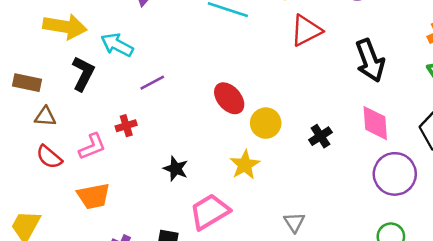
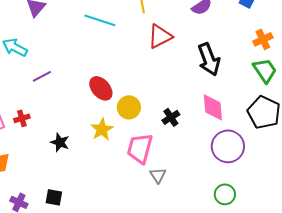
red cross: (126, 126) -> (22, 118), moved
yellow star: (245, 165) -> (102, 129), moved
pink trapezoid: (210, 212) -> (140, 148), moved, turned -44
gray triangle: (294, 222) -> (158, 175), moved

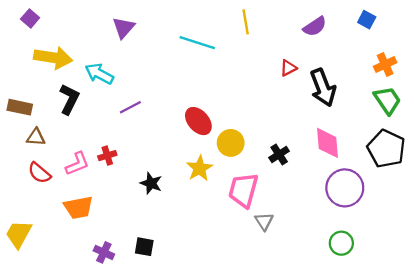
red triangle: (160, 36) -> (288, 68), moved, size x0.6

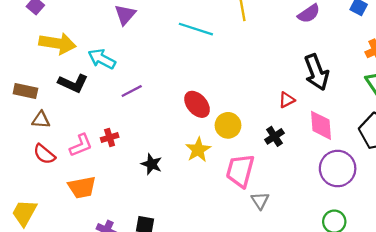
red triangle: (288, 68) -> (287, 100), moved
black L-shape: (69, 99) -> (73, 83), turned 88

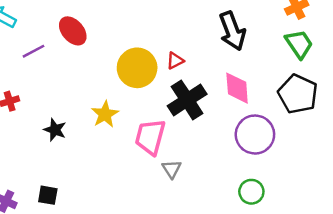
red triangle: (287, 100) -> (175, 61), moved
red ellipse: (197, 104) -> (73, 31), moved
yellow circle: (228, 125) -> (137, 68), moved, size x1.4
black cross: (274, 136) -> (187, 100), size x1.8

